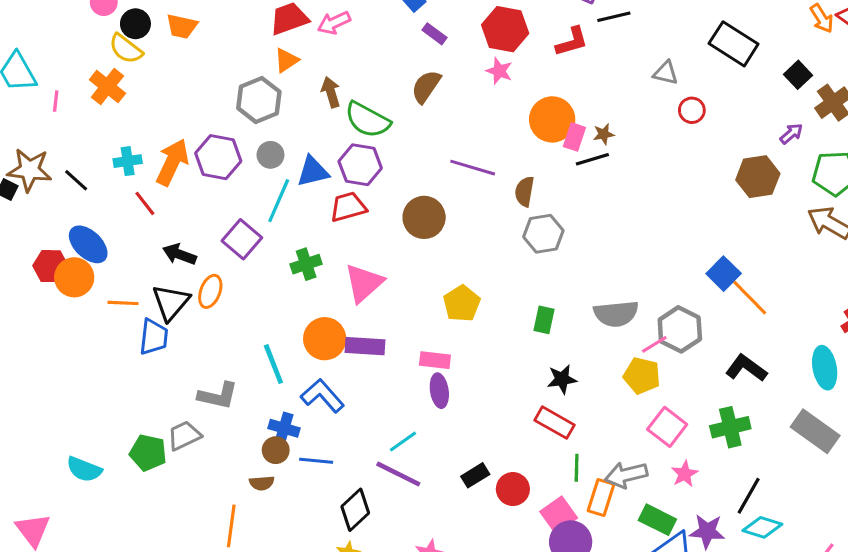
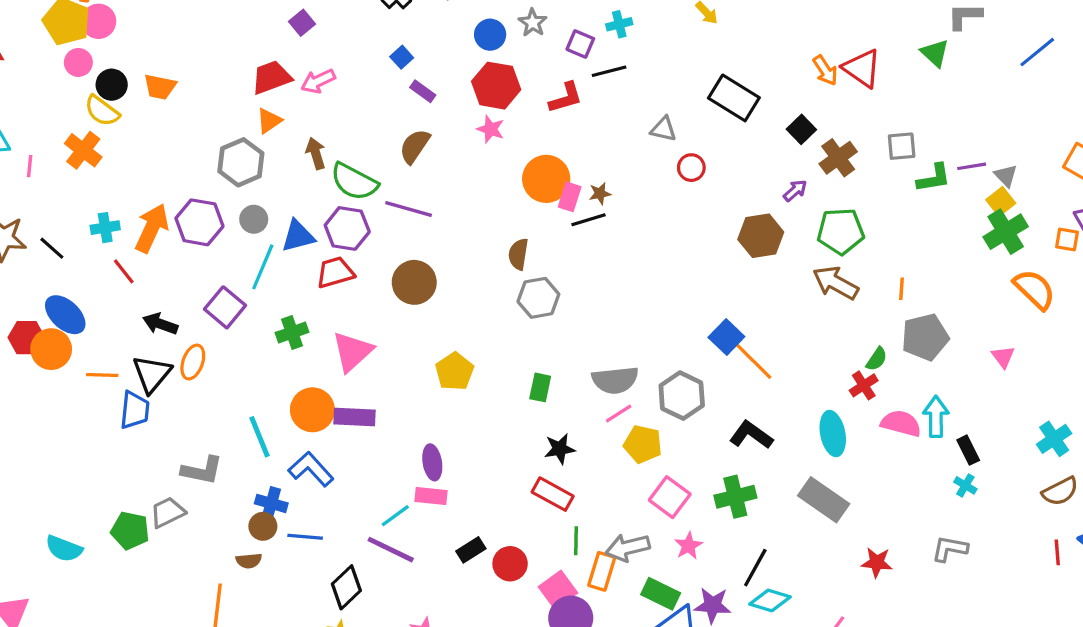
purple line: (473, 168) -> (409, 209), moved
pink line: (654, 344) -> (619, 413), moved
pink rectangle: (435, 360) -> (431, 496), moved

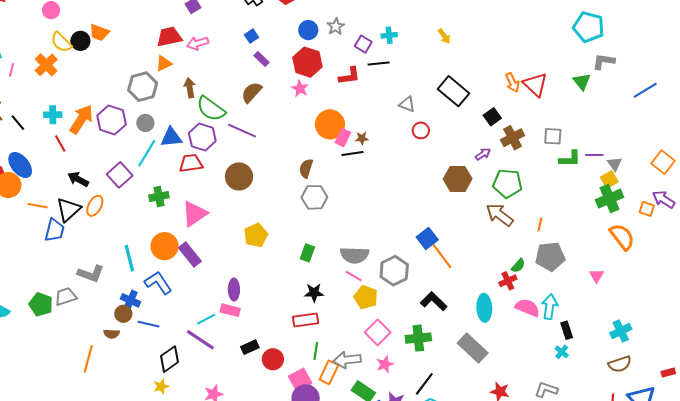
black circle: (112, 85) -> (80, 41), moved
pink line: (619, 413) -> (354, 276), turned 54
purple rectangle: (354, 417) -> (190, 254), turned 40
red rectangle: (553, 494) -> (306, 320), turned -45

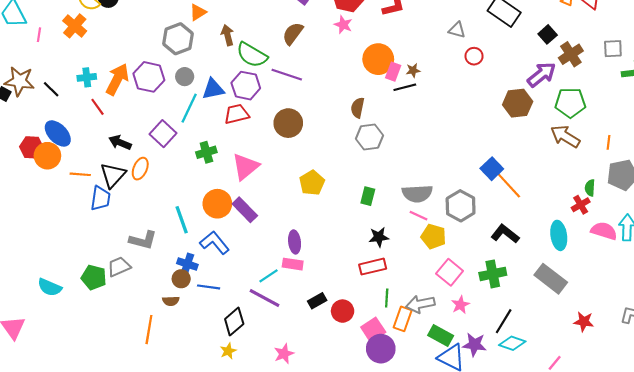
purple arrow: (483, 154) -> (542, 75), size x1.8
green semicircle: (518, 266) -> (590, 188), turned 147

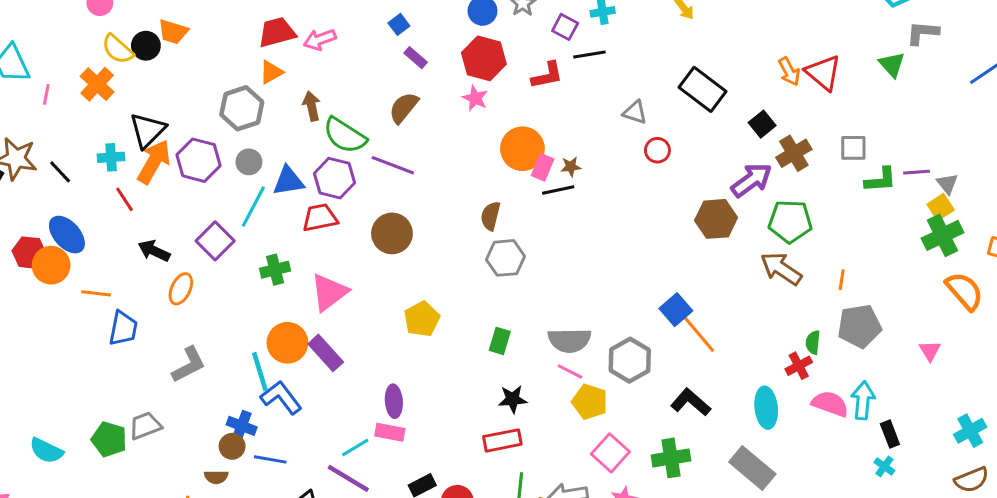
black triangle: (113, 175) -> (148, 130), moved
cyan line: (182, 220) -> (260, 372), moved
gray L-shape: (143, 240) -> (189, 365), moved, turned -44

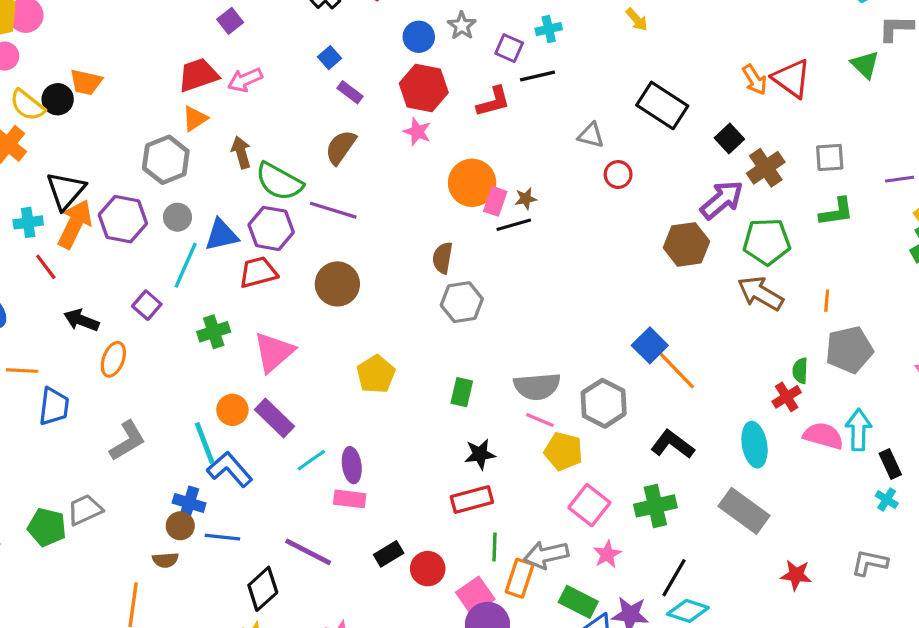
green L-shape: (881, 180) -> (836, 212), moved
purple square: (215, 241) -> (147, 305), size x0.7
orange circle: (287, 343) -> (232, 410), size x0.7
cyan line: (355, 447) -> (311, 460), moved

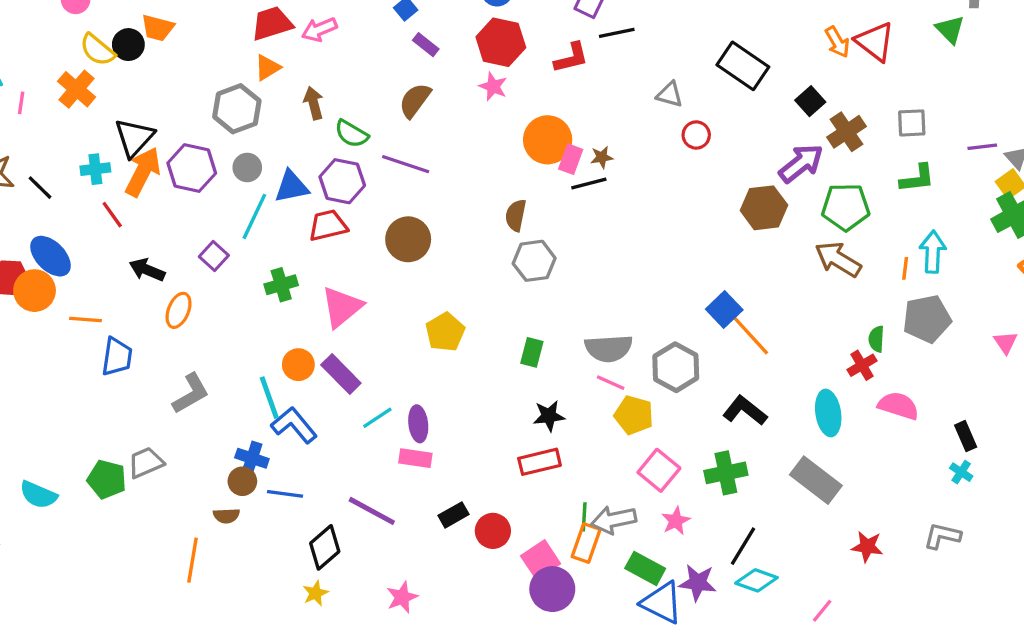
green semicircle: (279, 182) -> (351, 134), size x0.7
cyan arrow: (858, 430) -> (933, 252), moved
green line: (494, 547) -> (584, 517), moved

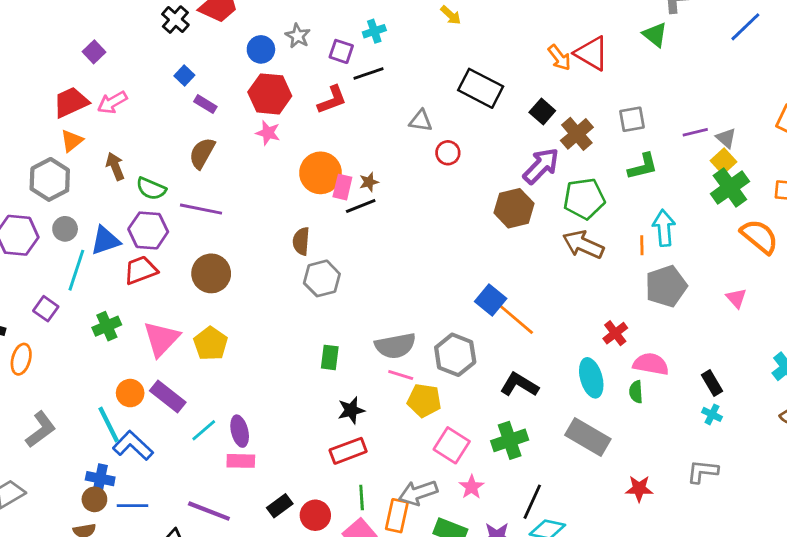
yellow pentagon: (445, 332) -> (211, 344), moved
green semicircle: (876, 339) -> (636, 392), moved
green line: (584, 517) -> (362, 498), moved

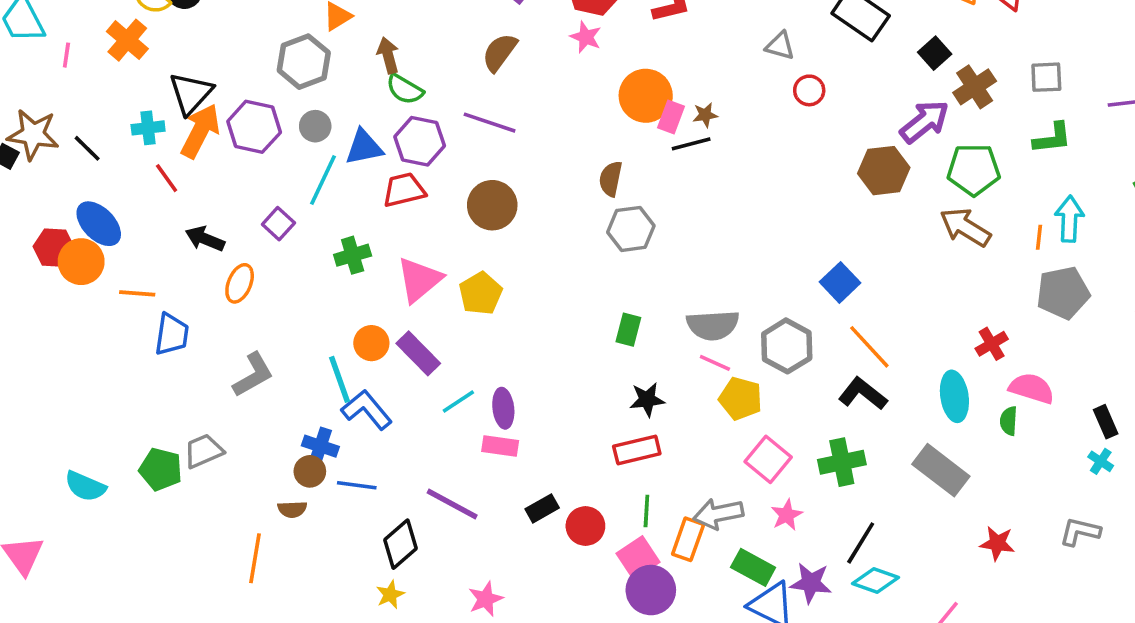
green semicircle: (151, 189) -> (405, 89), moved
orange line: (516, 319) -> (869, 347), moved

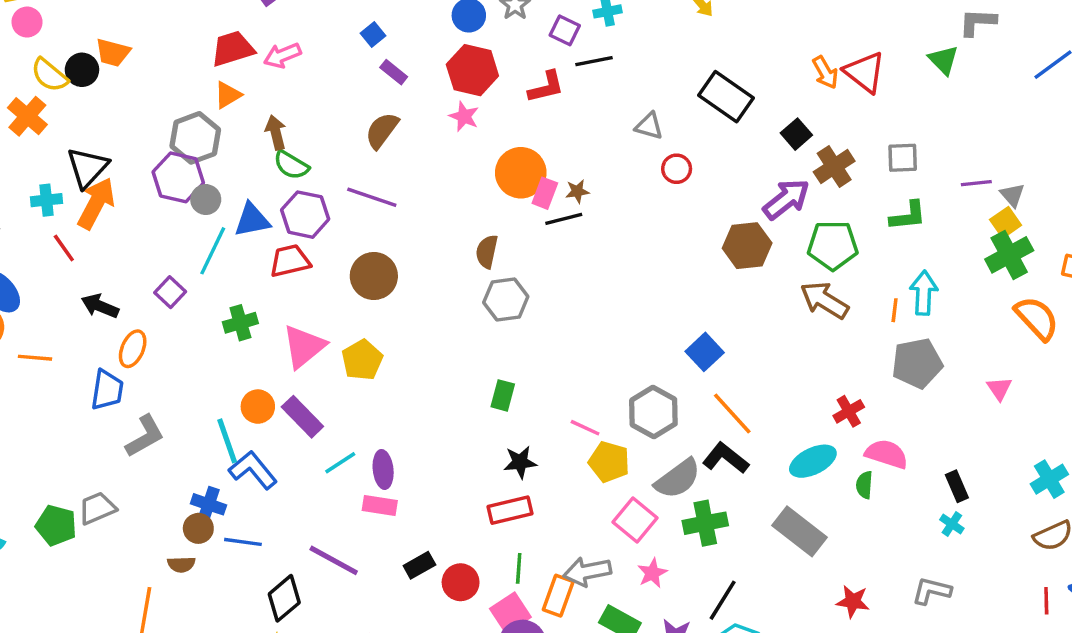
purple hexagon: (254, 127) -> (178, 177), moved
gray semicircle: (713, 325) -> (678, 479), moved, turned -33
blue trapezoid: (172, 334) -> (107, 390), moved
cyan ellipse: (954, 396) -> (813, 461), turned 72

